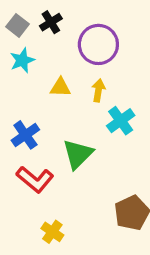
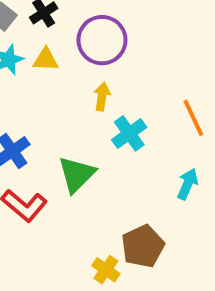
yellow triangle: (60, 87) -> (46, 60), moved
yellow cross: (52, 232) -> (106, 270), moved

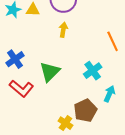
cyan cross: (129, 133) -> (93, 71), moved
cyan arrow: (188, 184) -> (109, 94), moved

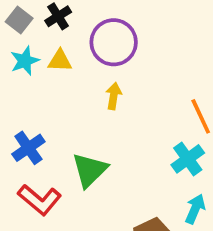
cyan cross: (93, 71) -> (188, 159), moved

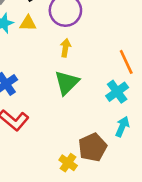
green triangle: (90, 170) -> (67, 83), moved

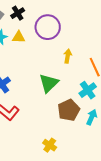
yellow arrow: (65, 48) -> (68, 56), moved
brown pentagon: (93, 147) -> (69, 110), moved

